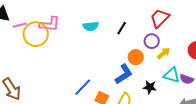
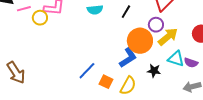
yellow circle: (36, 34) -> (40, 18), size x0.6
yellow arrow: (164, 53) -> (168, 37), size x1.5
orange circle: (136, 57) -> (140, 41), size x1.6

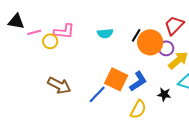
orange circle: (140, 41) -> (150, 42), moved
brown arrow: (16, 73) -> (59, 85), moved, turned -30
orange square: (106, 82) -> (116, 79), moved, size x1.6

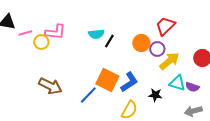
black line: (136, 35) -> (109, 41), moved
orange circle: (150, 42) -> (141, 43), size x0.7

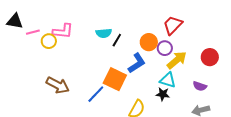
blue L-shape: (129, 82) -> (137, 63), moved
cyan triangle: (177, 83) -> (168, 80), moved

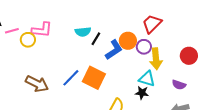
yellow arrow: (177, 60) -> (156, 59), turned 125
blue L-shape: (137, 63) -> (114, 50), moved
blue line: (96, 94) -> (71, 78), moved

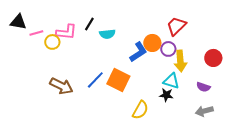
black line: (96, 39) -> (89, 24), moved

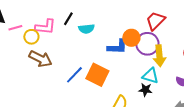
purple circle: (168, 49) -> (147, 44), size x1.5
blue L-shape: (138, 52) -> (117, 47), turned 35
brown arrow: (61, 86) -> (40, 59), moved

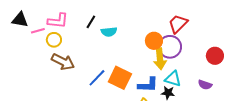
pink L-shape: (45, 27) -> (58, 21), moved
blue L-shape: (117, 47) -> (148, 85), moved
yellow arrow: (159, 56) -> (160, 59), moved

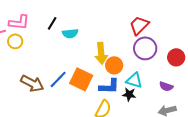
orange circle: (154, 41) -> (114, 65), moved
purple circle: (170, 47) -> (145, 48), moved
yellow arrow: (160, 59) -> (101, 53), moved
brown arrow: (63, 62) -> (32, 83), moved

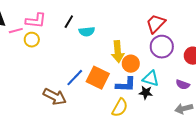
brown arrow: (32, 83) -> (55, 97), moved

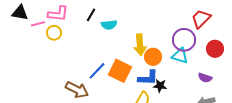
red trapezoid: (156, 24) -> (201, 19), moved
cyan triangle: (151, 79) -> (180, 56), moved
black star: (146, 93) -> (160, 86), moved

